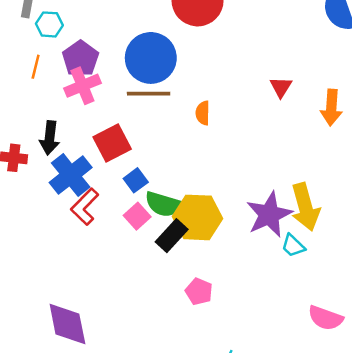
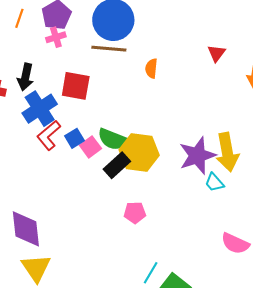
pink cross: (82, 86) -> (56, 37), size x0.7
red square: (112, 143) -> (76, 86), turned 32
blue square: (136, 180) -> (75, 138), moved
pink pentagon: (199, 292) -> (135, 213), turned -30

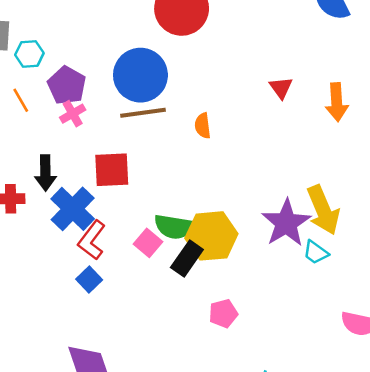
orange line: (19, 18) -> (21, 100), turned -36
blue square: (75, 138) -> (89, 279), moved

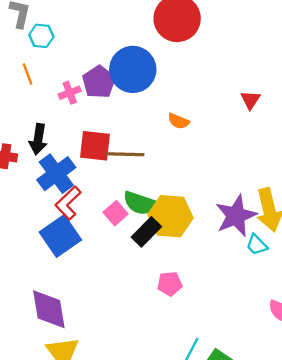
purple pentagon: (67, 85) -> (99, 82), moved
brown line: (143, 113) -> (125, 154), moved
orange semicircle: (203, 126) -> (179, 121), turned -70
blue square: (89, 279) -> (60, 236), size x1.8

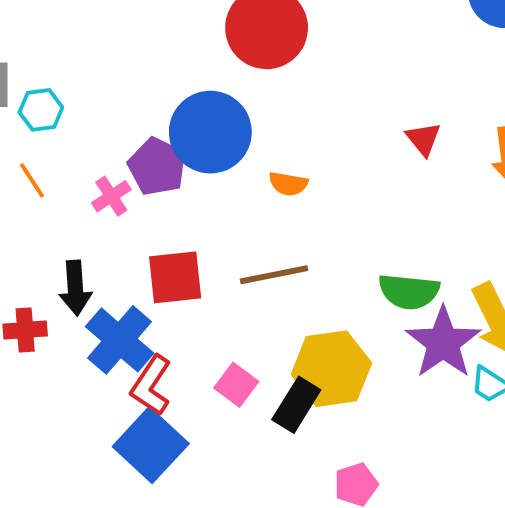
orange semicircle: (179, 121) -> (288, 184), moved
brown line: (125, 154) -> (274, 275), moved
green semicircle: (140, 203) -> (409, 291), moved

